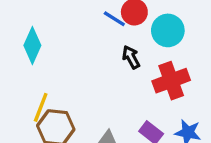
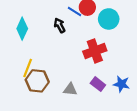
black arrow: (131, 57) -> (60, 25), moved
red cross: (171, 81) -> (95, 51), moved

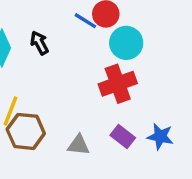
cyan circle: (109, 19) -> (126, 43), moved
black arrow: (60, 25) -> (39, 43), moved

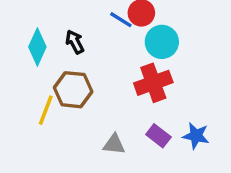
brown hexagon: (26, 131) -> (73, 90), moved

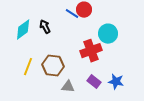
cyan circle: (162, 42) -> (108, 34), moved
cyan diamond: (37, 47) -> (23, 30), turned 30
brown hexagon: (73, 90) -> (53, 66), moved

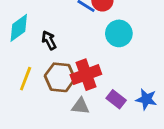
black arrow: (45, 27) -> (49, 40), moved
cyan circle: (108, 34) -> (119, 33), moved
red cross: (91, 51) -> (86, 75), moved

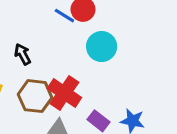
red cross: (86, 75) -> (64, 93), turned -36

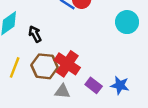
cyan circle: (102, 47) -> (127, 22), moved

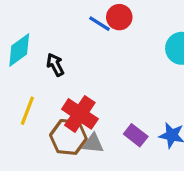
red cross: (67, 64) -> (80, 114), moved
brown hexagon: (45, 66) -> (68, 137), moved

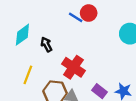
red cross: (80, 114) -> (73, 67), moved

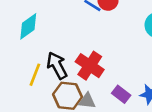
black arrow: (46, 44) -> (57, 66), moved, size x1.5

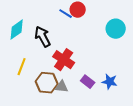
black arrow: (57, 66) -> (43, 37), moved

